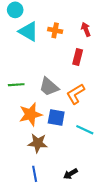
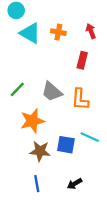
green line: (16, 85) -> (17, 89), turned -42
orange L-shape: (76, 94) -> (80, 99), turned -55
blue square: (56, 117) -> (66, 145), moved

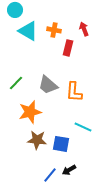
red rectangle: (82, 60) -> (68, 48), moved
blue square: (66, 145) -> (61, 144), moved
blue line: (37, 184) -> (50, 175), moved, turned 49

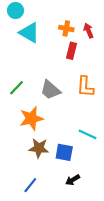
orange cross: (54, 30) -> (66, 28), moved
orange L-shape: (74, 92) -> (85, 87), moved
blue line: (50, 175) -> (30, 185), moved

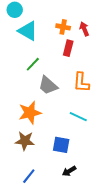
green line: (17, 88) -> (33, 64), moved
cyan line: (87, 134) -> (78, 117), moved
brown star: (39, 148) -> (25, 141), moved

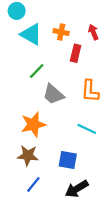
orange cross: (63, 27) -> (61, 32), moved
black arrow: (69, 171) -> (77, 189), size x1.5
blue line: (29, 176) -> (33, 184), moved

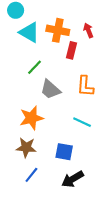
orange cross: (61, 32) -> (58, 30), size x1.5

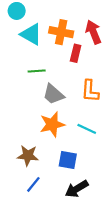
red arrow: (88, 30) -> (93, 32), size x1.5
green line: (35, 67) -> (37, 71), turned 42
orange star: (31, 118) -> (52, 124), moved

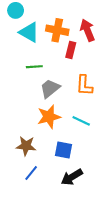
gray trapezoid: (53, 94) -> (50, 89), turned 100

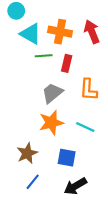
red rectangle: (71, 50) -> (67, 63), moved
green line: (34, 67) -> (44, 56), moved
brown star: (26, 146) -> (27, 153), turned -30

